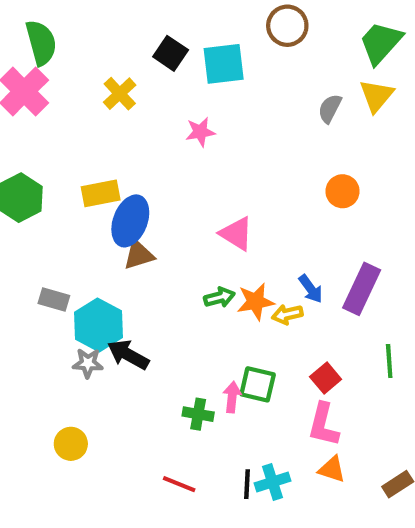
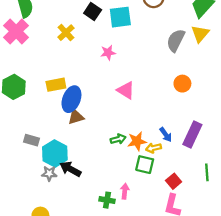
gray semicircle: (330, 108) -> (176, 40), size x1.5
pink triangle: (236, 234) -> (126, 90), moved
green square: (258, 384) -> (145, 165), moved

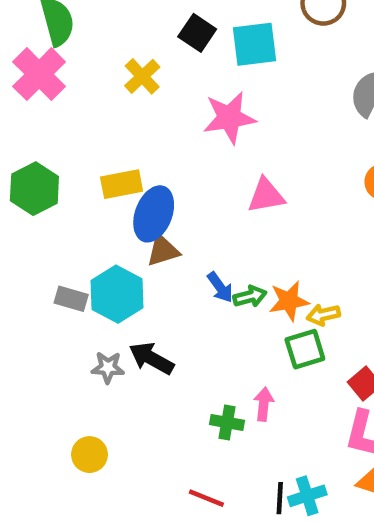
pink star: (108, 53) -> (229, 118), size x1.6
pink triangle: (126, 90) -> (266, 196), turned -42
blue arrow: (166, 135) -> (220, 287), moved
cyan hexagon: (55, 153) -> (117, 294), moved
green square: (145, 165) -> (305, 349), turned -30

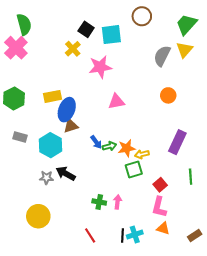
yellow cross: (142, 76) -> (73, 49), moved
gray rectangle: (71, 299) -> (20, 137), moved
pink arrow: (264, 404) -> (117, 202), moved
yellow circle: (89, 455) -> (38, 216), size x1.5
red line: (206, 498) -> (90, 235), turned 35

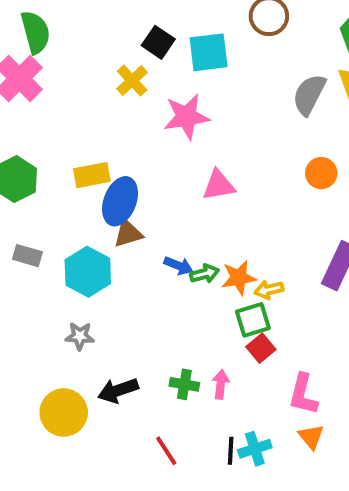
blue arrow: (96, 142) -> (178, 266), turned -32
black arrow: (66, 174) -> (118, 390), moved, turned -48
red square: (160, 185) -> (261, 348), moved
orange triangle: (163, 228) -> (311, 437), turned 32

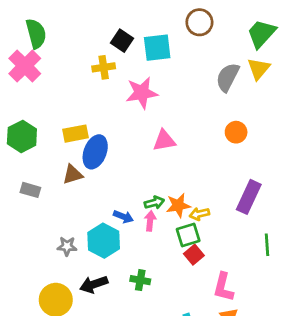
yellow cross: (132, 81) -> (104, 67), turned 35
brown triangle: (128, 233) -> (73, 174), moved
blue arrow: (178, 266) -> (123, 217), moved
cyan hexagon: (88, 272) -> (104, 241), moved
pink arrow: (221, 384) -> (150, 221), moved

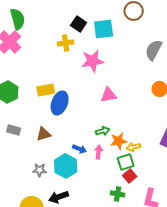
brown triangle: (73, 174) -> (44, 134), moved
green arrow: (154, 203) -> (103, 131), moved
green cross: (140, 280) -> (118, 194), moved

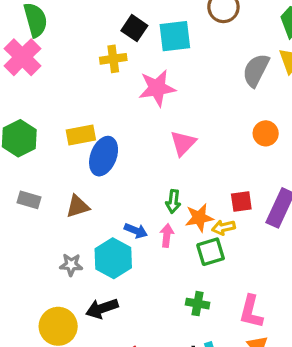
pink triangle: (109, 95) -> (183, 143), turned -36
green arrow: (103, 131) -> (173, 201), turned 112
red square: (130, 176) -> (241, 201), moved, turned 32

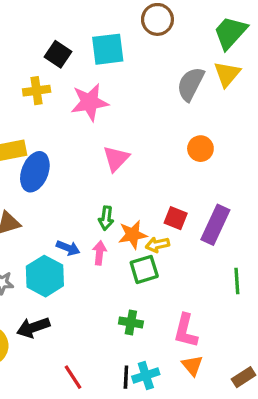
black square: (134, 28) -> (58, 54), moved
yellow cross: (113, 59) -> (37, 91), moved
red square: (241, 201) -> (176, 218), turned 30

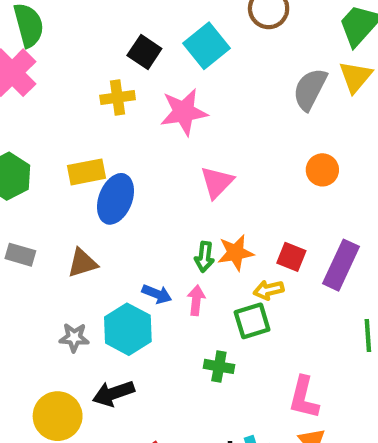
cyan square: (108, 49) -> (207, 46), turned -32
orange star: (133, 235) -> (235, 253), moved
green cross: (131, 322) -> (219, 366), moved

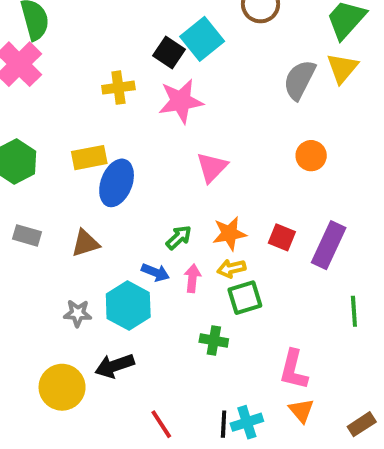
black square: (144, 52) -> (169, 53), moved
green arrow: (204, 257) -> (179, 237), moved, turned -140
yellow arrow: (269, 290) -> (231, 269), moved

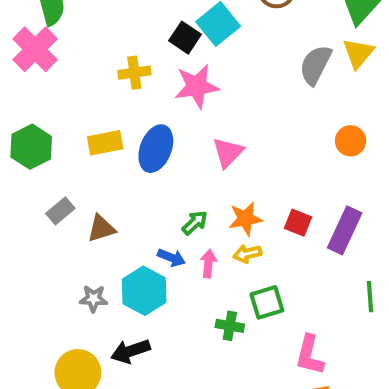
orange circle: (311, 156) -> (351, 141), moved
blue ellipse: (117, 183) -> (156, 149), moved
gray rectangle: (27, 235) -> (60, 211), moved, turned -56
green square: (245, 298) -> (267, 302), moved

